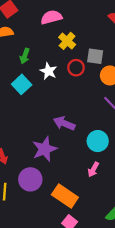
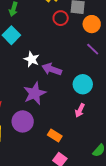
white star: (48, 71) -> (32, 59), moved
orange rectangle: (65, 196) -> (55, 135), size x0.6

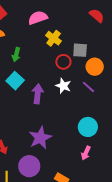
purple line: (93, 49) -> (88, 87), moved
white star: (32, 59) -> (63, 86), moved
purple arrow: (52, 69) -> (38, 94), moved, turned 78

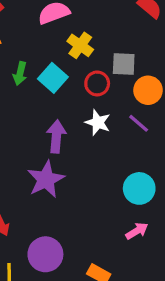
cyan square: (15, 81) -> (53, 78), moved
purple star: (40, 138) -> (46, 179), moved
pink arrow: (86, 153) -> (137, 231), turned -144

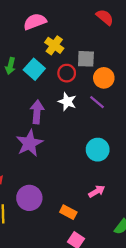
pink arrow: (137, 231) -> (97, 191), moved

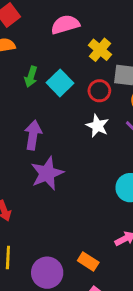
yellow cross: (54, 45) -> (100, 50), moved
purple arrow: (37, 112) -> (33, 135), moved
purple circle: (29, 198) -> (47, 273), moved

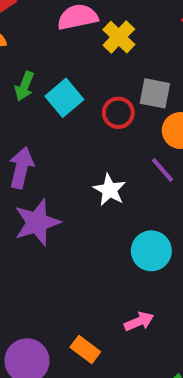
yellow cross: (100, 50) -> (119, 37), moved
white star: (97, 126) -> (110, 190), moved

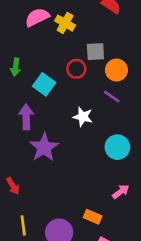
cyan square: (64, 98) -> (44, 84), moved

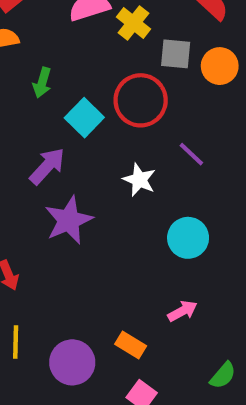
gray square: (95, 52) -> (176, 54), moved
red circle: (76, 69) -> (141, 100), size x1.6
orange circle: (116, 70) -> (220, 66), moved
purple arrow: (26, 117) -> (47, 166), turned 35

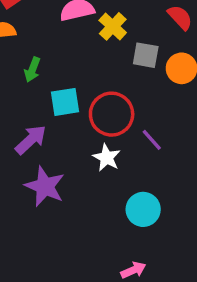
red circle: (141, 100) -> (112, 114), moved
cyan square: (84, 118) -> (65, 102), turned 32
purple star: (69, 220) -> (45, 186), turned -30

